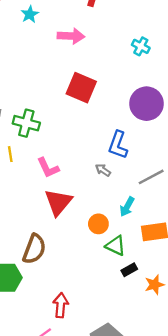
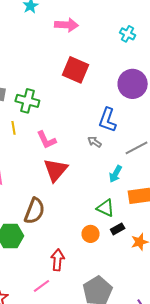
orange circle: (98, 224) -> (91, 234), moved

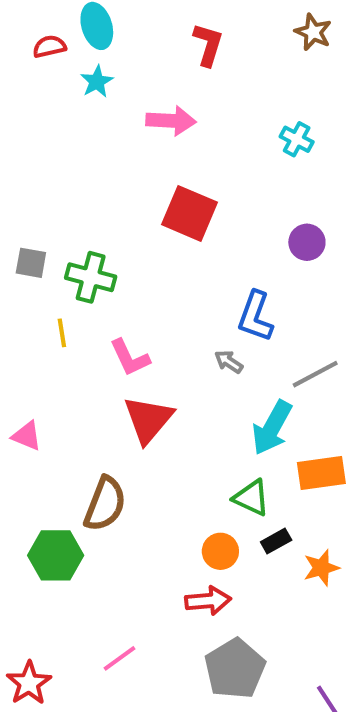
purple circle: (133, 84) -> (307, 242), size x0.6
cyan arrow: (116, 174) -> (272, 428), size x1.5
red arrow: (57, 260) -> (208, 601), moved, turned 80

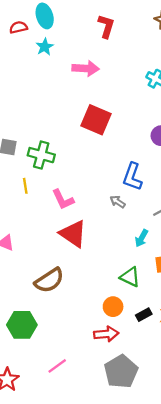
red triangle: (148, 419) -> (73, 234), turned -36
cyan arrow: (272, 428) -> (142, 238), size x0.6
brown semicircle: (105, 504) -> (49, 280), turned 36
black rectangle: (276, 541) -> (144, 315), moved
green hexagon: (56, 555) -> (22, 325), moved

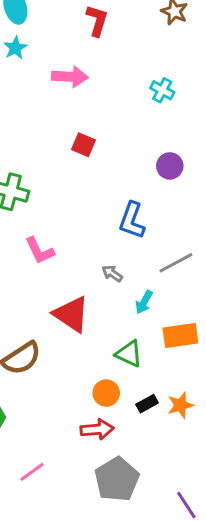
red square: (96, 120) -> (83, 145), size x0.6
gray arrow: (118, 202) -> (112, 273), moved
red triangle: (73, 234) -> (71, 314), moved

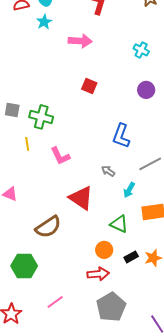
purple circle: (170, 166) -> (146, 90), moved

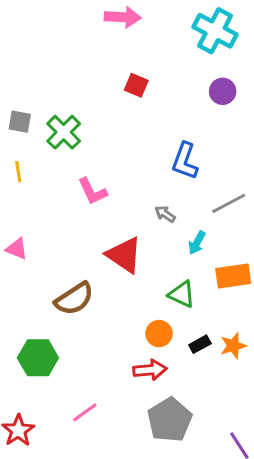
cyan cross: (141, 50) -> (215, 31), size x1.8
green cross: (41, 117) -> (64, 132), turned 30
yellow line: (27, 144) -> (18, 172), moved

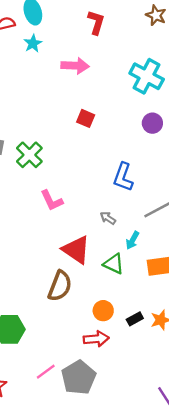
green triangle: (182, 294) -> (114, 264), moved
brown semicircle: (74, 299) -> (60, 286), moved, turned -36
gray pentagon: (170, 420) -> (79, 377), moved

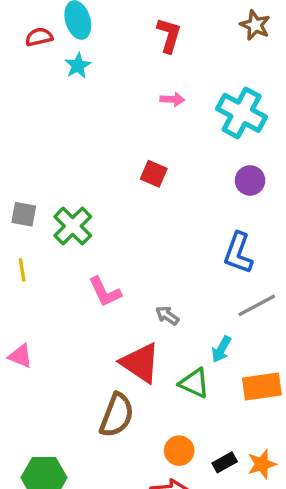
pink arrow: (75, 66) -> (172, 99), moved, size x0.6
blue L-shape: (123, 177) -> (238, 253), moved
gray arrow: (108, 218) -> (167, 316), moved

